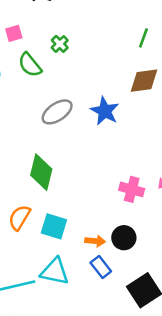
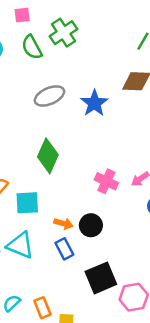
green cross: (60, 44) -> (63, 33), size x1.6
green diamond: (41, 172) -> (48, 156), moved
cyan square: (54, 226) -> (27, 203), turned -30

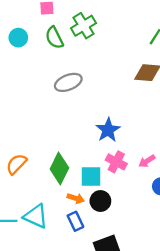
blue star: (94, 103) -> (108, 130), moved
green diamond: (48, 156) -> (59, 168), moved
cyan square: (27, 203) -> (91, 177), moved

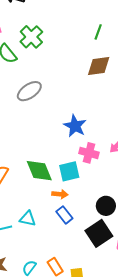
green diamond: (59, 168) -> (39, 171), turned -36
black circle: (100, 201) -> (106, 206), moved
cyan triangle: (36, 216) -> (28, 219), size x0.7

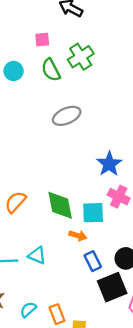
blue rectangle: (64, 215) -> (93, 261), moved

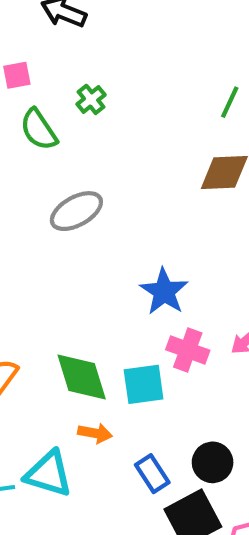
green cross: (81, 57) -> (91, 99), size x0.6
orange arrow: (78, 236) -> (95, 433), moved
cyan triangle: (37, 255) -> (49, 474), size x1.4

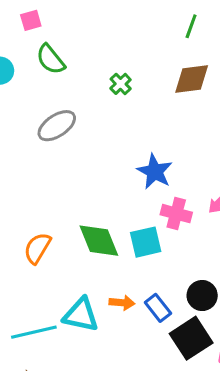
green cross: (91, 99) -> (121, 84), moved
gray ellipse: (76, 211) -> (57, 126), moved
orange arrow: (95, 433) -> (122, 303), moved

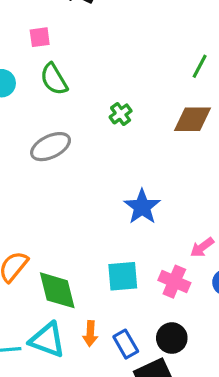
pink cross: (176, 214) -> (174, 282), moved
green diamond: (99, 241) -> (57, 290), moved
orange arrow: (122, 303) -> (90, 334), turned 80

